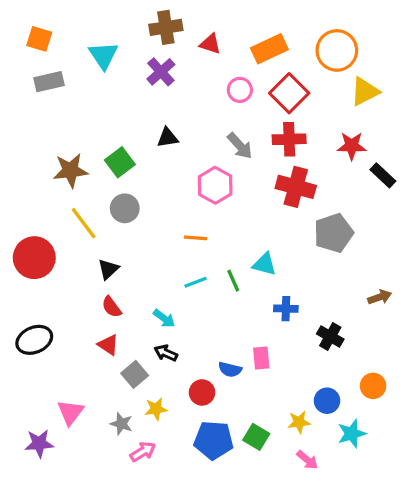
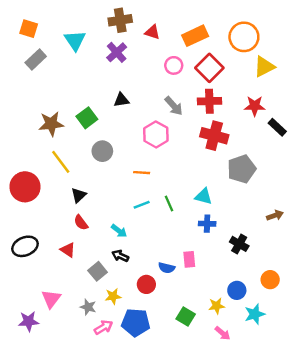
gray rectangle: (49, 82) -> (36, 60), turned -30
gray circle: (125, 208) -> (102, 151), moved
cyan triangle: (264, 264) -> (203, 196), moved
red triangle: (108, 345) -> (68, 250), moved
blue pentagon: (214, 440) -> (136, 322), moved

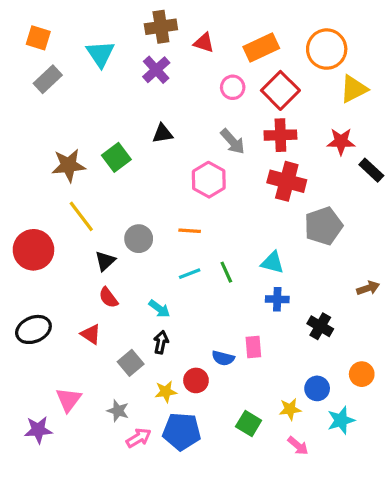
gray circle: (102, 151) -> (139, 239), moved
black arrow: (120, 256) -> (161, 342), turned 77
yellow star: (113, 296) -> (166, 392), moved

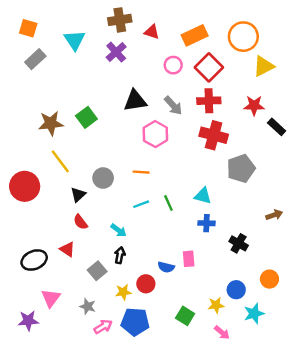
black triangle: (163, 133) -> (135, 101), moved, size x1.5
black ellipse: (33, 329) -> (34, 260), moved

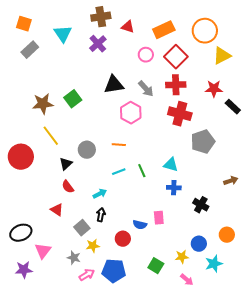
cyan arrow: (119, 230) -> (100, 194), turned -64
black ellipse: (34, 260) -> (21, 233), moved
yellow star: (123, 292) -> (93, 246), moved

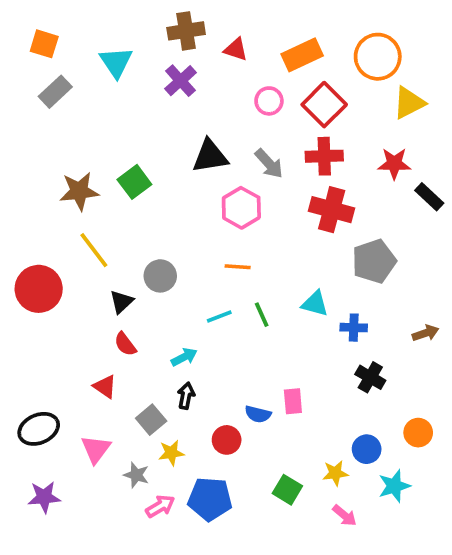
orange line: (119, 145) -> (238, 267), moved
blue cross: (174, 188) -> (354, 328), moved
pink triangle: (43, 251) -> (96, 449), moved

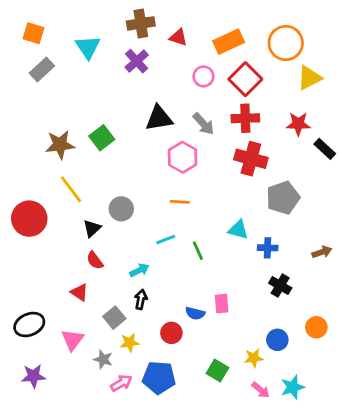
green line: (262, 315) -> (198, 251), moved
cyan star: (394, 486) -> (293, 387), moved

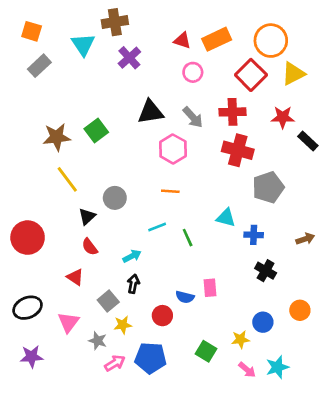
brown cross: (141, 23) -> (115, 22), moved
red triangle: (178, 37) -> (182, 41), moved
red square: (245, 79) -> (251, 75), moved
red circle: (29, 219) -> (28, 238), moved

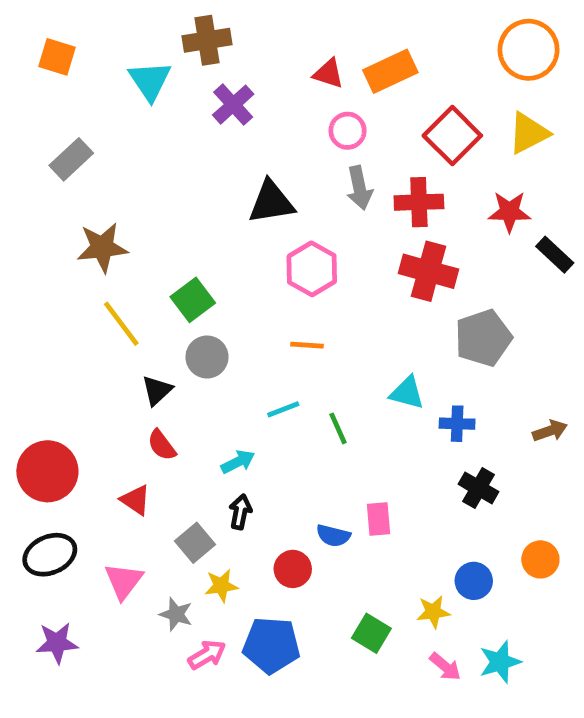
orange circle: (271, 41) -> (529, 50), moved
gray rectangle: (39, 66) -> (71, 159), moved
gray arrow: (193, 117) -> (359, 188), moved, turned 30
green square: (96, 130) -> (193, 300), moved
red circle: (28, 238) -> (47, 471), moved

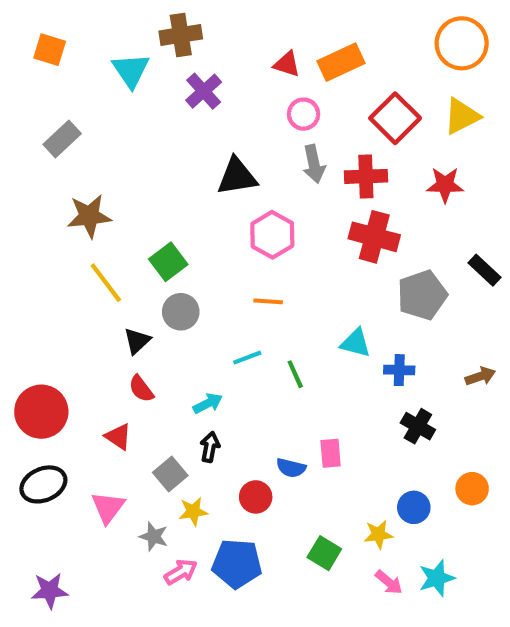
black rectangle: (555, 255) -> (485, 270), moved
purple star: (57, 643) -> (50, 591), moved

